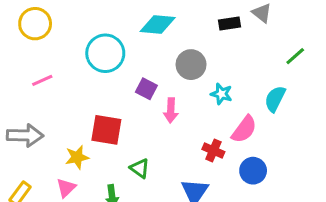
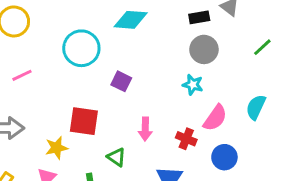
gray circle: (191, 65) -> (204, 49), moved
cyan semicircle: (275, 99) -> (256, 107), moved
pink arrow: (171, 110) -> (145, 129), moved

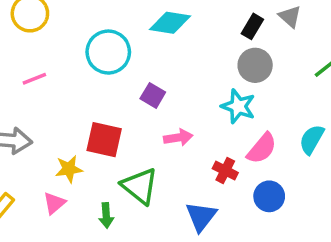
black rectangle: (199, 17) -> (252, 26), turned -54
cyan star: (193, 85) -> (238, 106), size x1.4
pink arrow: (145, 129) -> (178, 138), moved, turned -105
green triangle: (116, 157) -> (140, 186), size x1.6

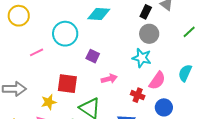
pink line: (34, 79) -> (37, 52), moved

